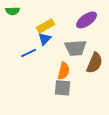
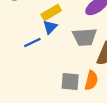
orange semicircle: (64, 71) -> (91, 80), moved

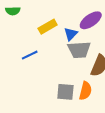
blue triangle: (50, 27) -> (71, 34), moved

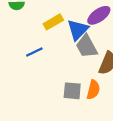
blue triangle: (71, 34) -> (78, 30), size x1.5
gray trapezoid: (79, 50) -> (87, 46), turned 65

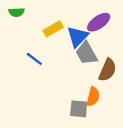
blue line: (34, 52) -> (34, 59), turned 63
gray square: (72, 91) -> (79, 109), moved

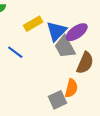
purple ellipse: (99, 22) -> (77, 32), moved
gray square: (79, 109) -> (58, 100), turned -30

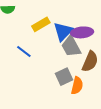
purple ellipse: (77, 32) -> (82, 32), turned 30
gray square: (58, 100) -> (64, 77), moved

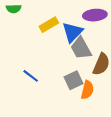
purple ellipse: (82, 32) -> (95, 15), moved
blue line: (24, 51) -> (31, 76), moved

